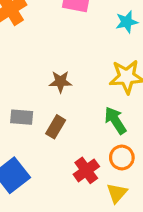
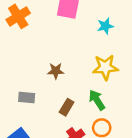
brown rectangle: (56, 127) -> (67, 107), moved

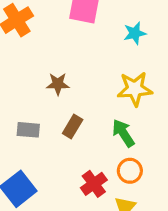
brown star: (56, 71) -> (58, 84), moved
brown rectangle: (67, 107) -> (73, 127), moved

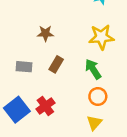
red cross: (94, 184) -> (45, 106), moved

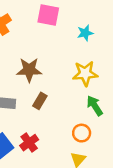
brown star: (45, 33) -> (29, 70), size x1.5
green arrow: (93, 69) -> (95, 106), moved

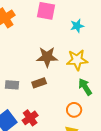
brown star: (29, 70) -> (47, 57), moved
brown rectangle: (40, 101) -> (39, 83), turned 40

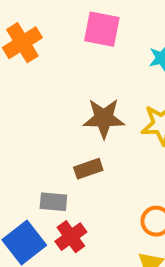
gray rectangle: (12, 85) -> (53, 202), moved

